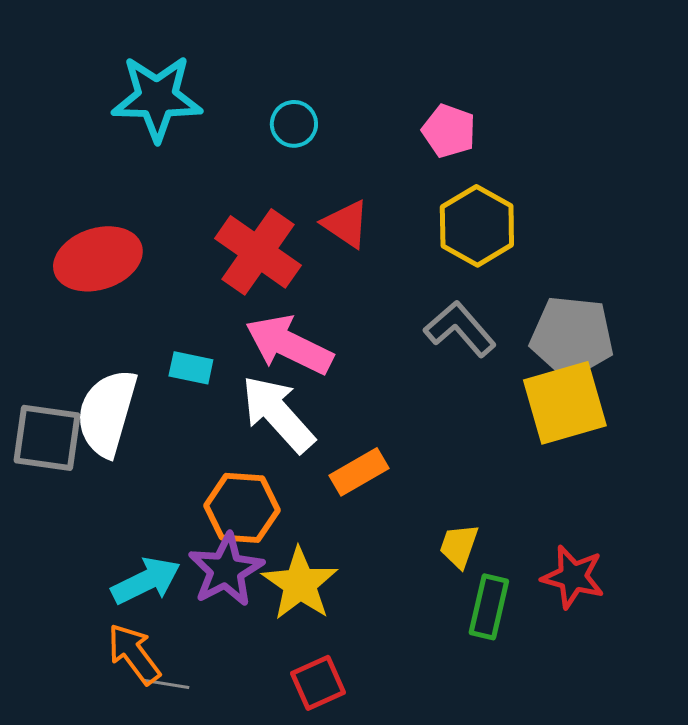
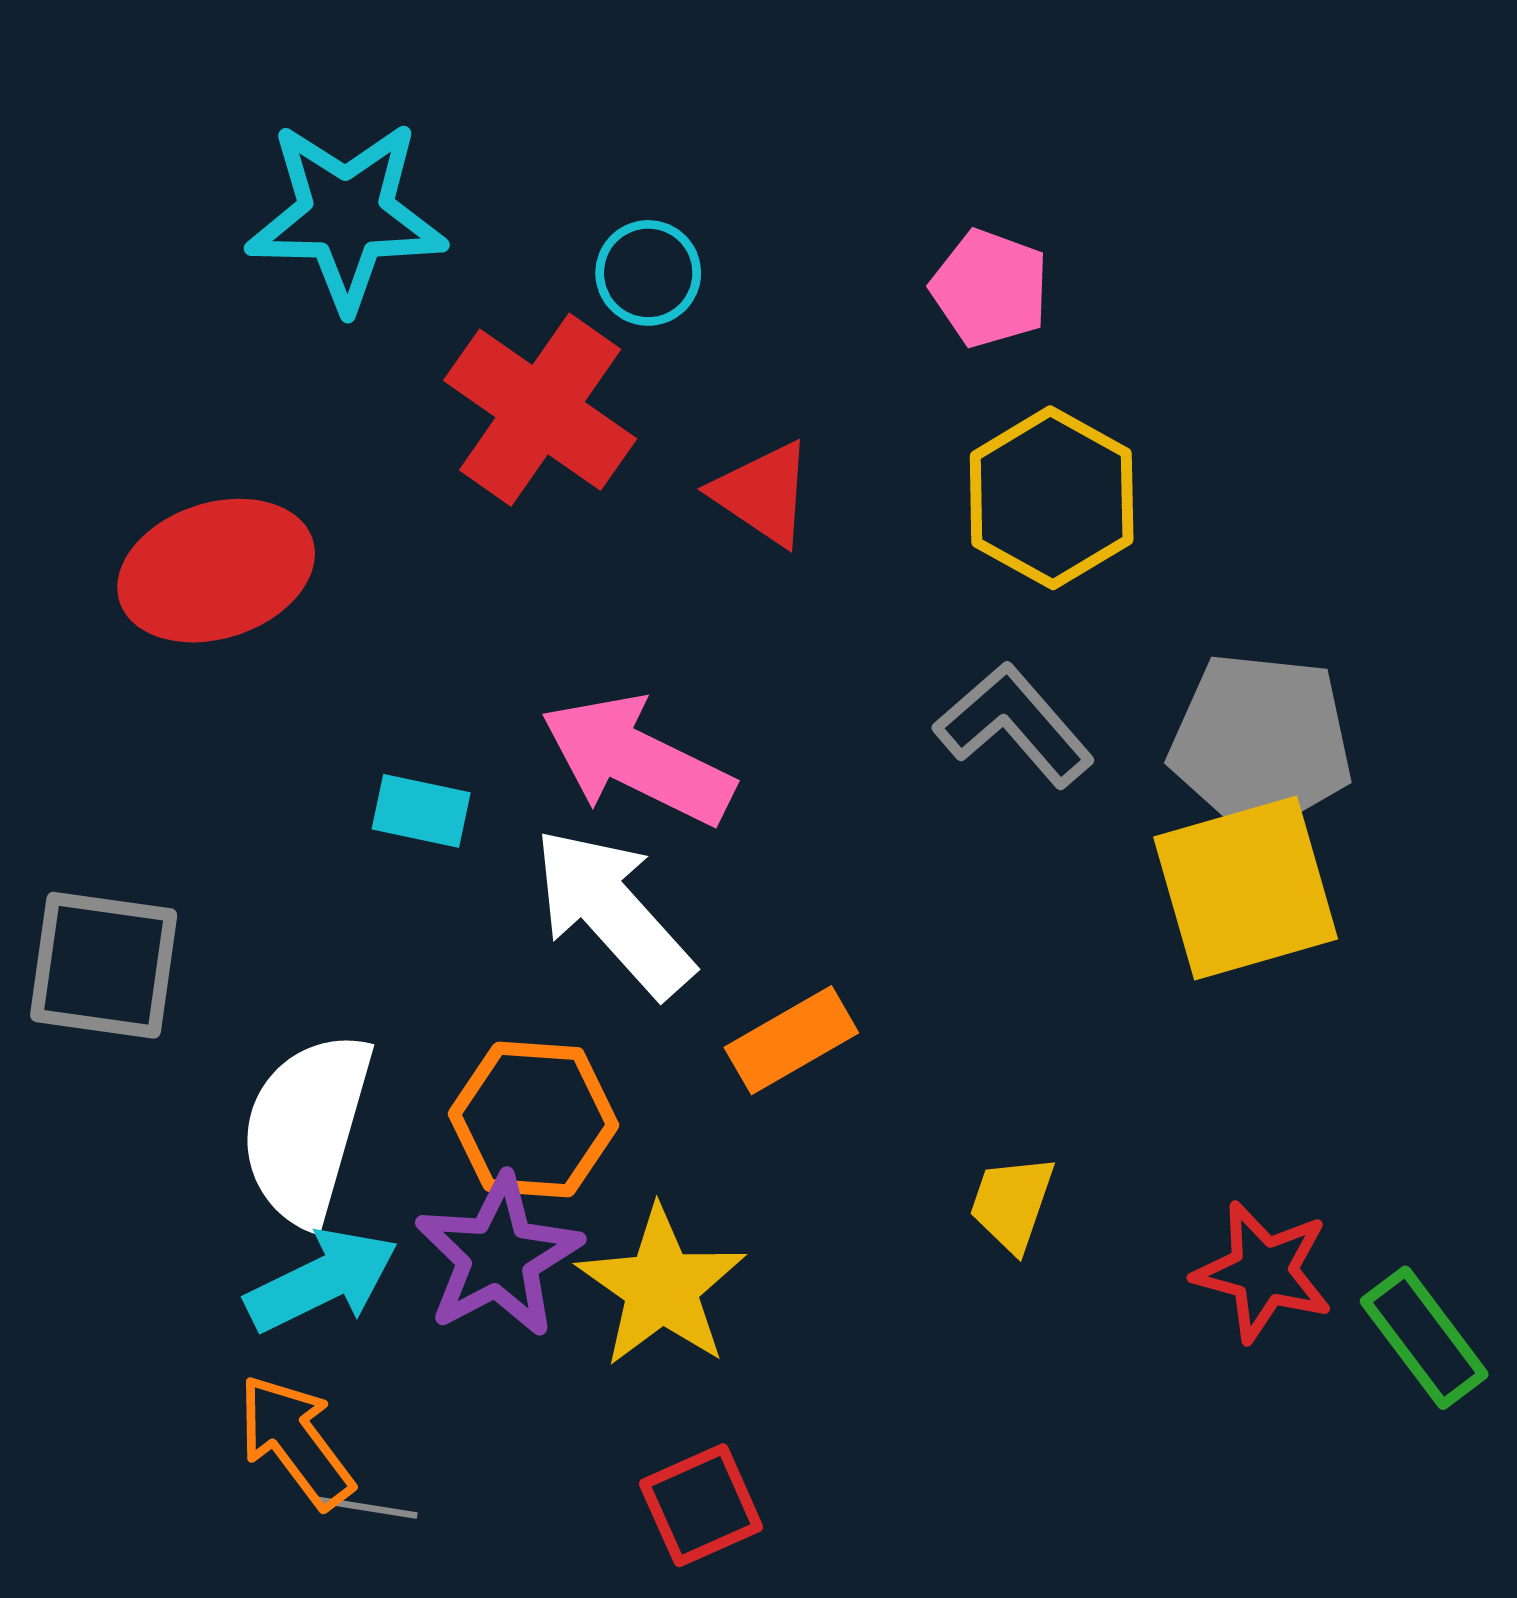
red cross: (258, 252) -> (540, 410), moved
white semicircle: (107, 413) -> (306, 1128), moved
green rectangle: (489, 607) -> (1424, 1338), moved, turned -50

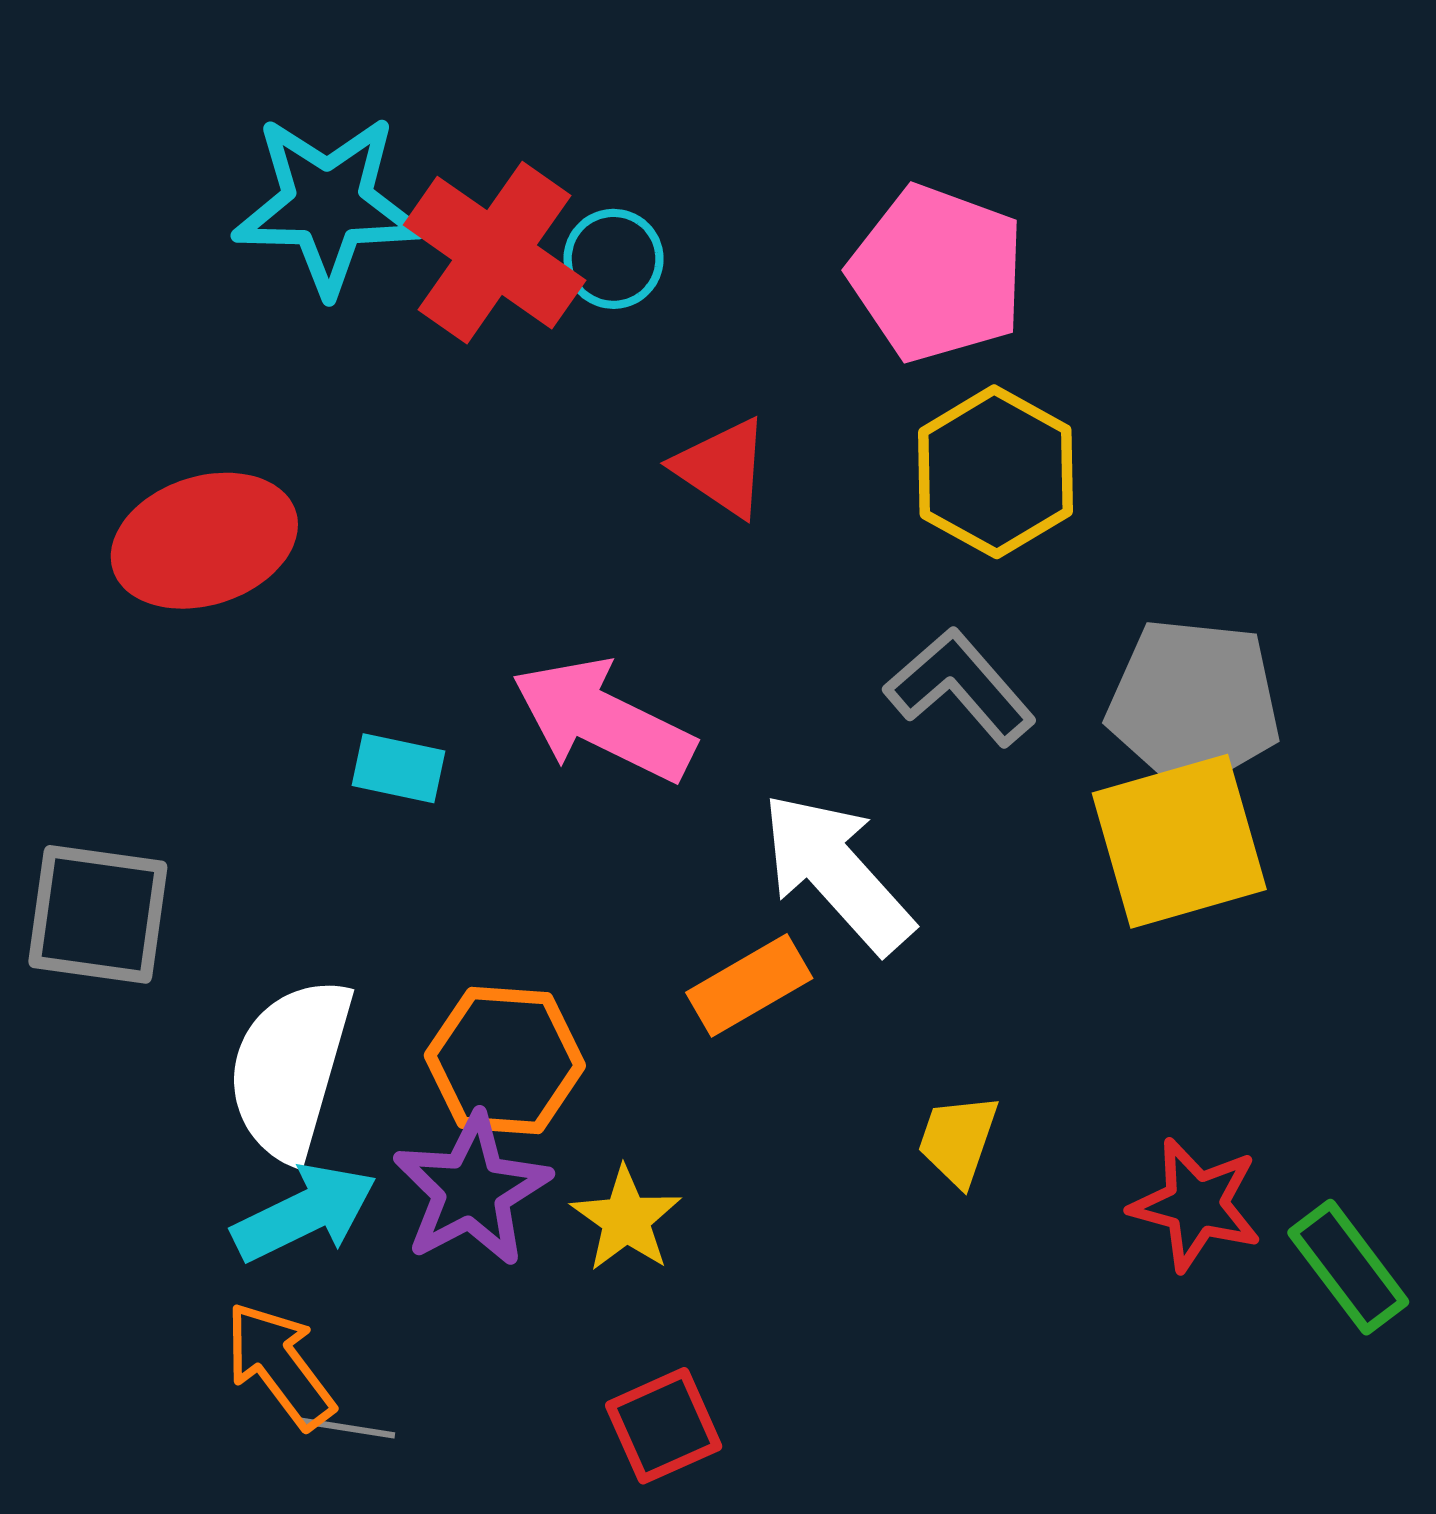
pink pentagon: (990, 288) -> (937, 273), size x1.6
red cross: (540, 410) -> (495, 253), moved
white arrow: (613, 912) -> (837, 873), moved
yellow star: (661, 1287) -> (626, 1219), size x0.7

